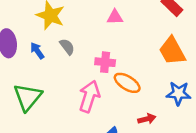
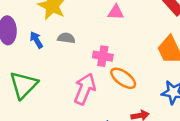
gray semicircle: (67, 47) -> (66, 38), turned -49

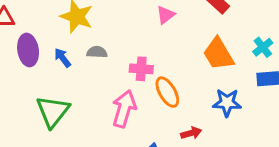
pink triangle: (116, 12) -> (166, 15), moved, turned -35
orange ellipse: (123, 78) -> (167, 92), turned 30

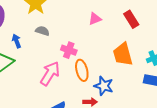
blue arrow: (63, 58) -> (17, 41), moved
blue star: (227, 103) -> (104, 86), moved

